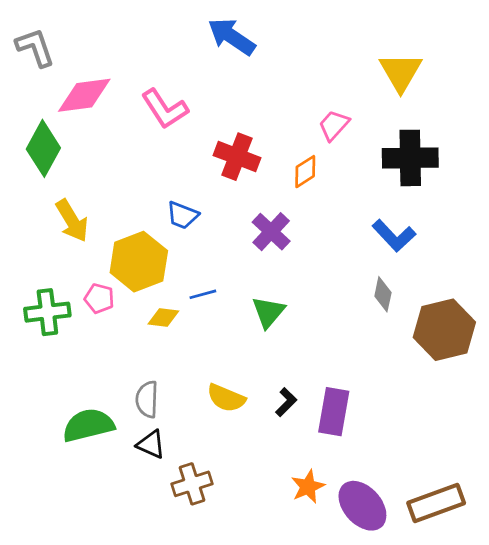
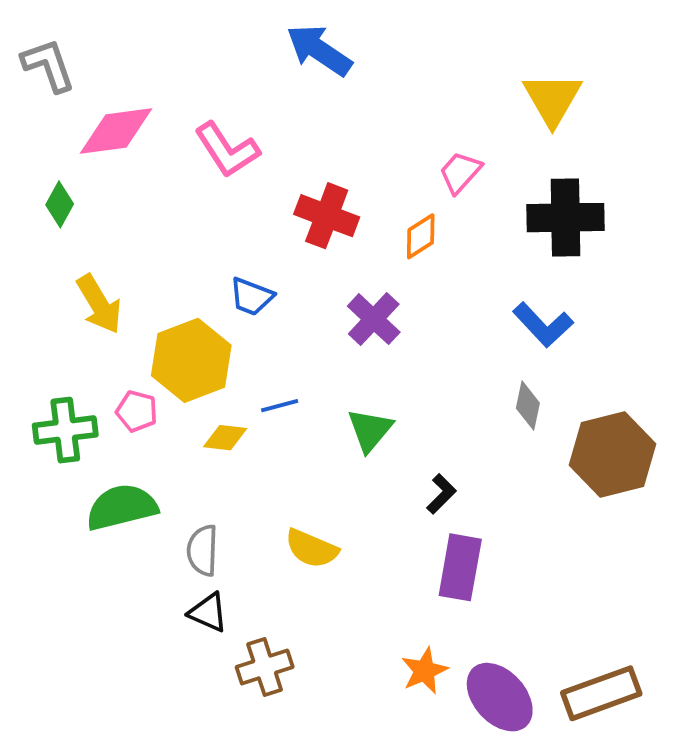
green diamond: (43, 148) -> (60, 204), size x0.6
black L-shape: (286, 402) -> (441, 494), moved
green semicircle: (88, 425) -> (122, 507), moved

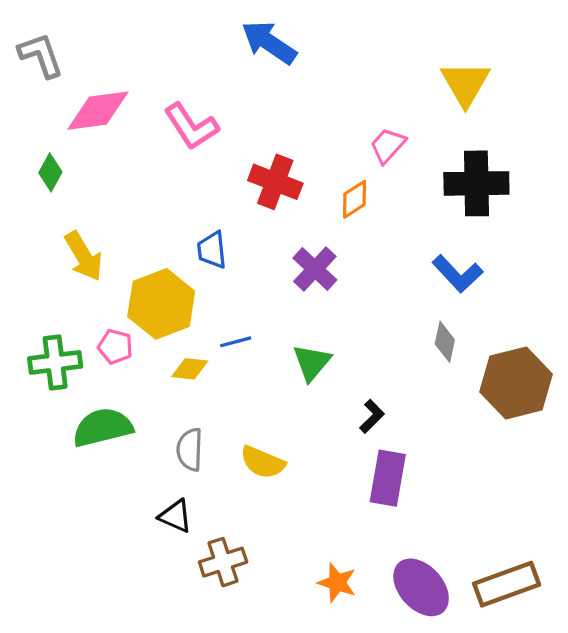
blue trapezoid: (251, 297) -> (212, 250), turned 63
gray semicircle: (203, 550) -> (190, 450), moved
orange star: (424, 671) -> (337, 583), moved, turned -30

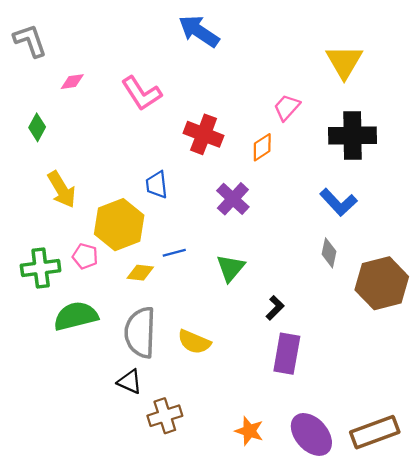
pink diamond: (98, 111) -> (72, 82), size x0.5
gray semicircle: (190, 450) -> (140, 332), size x1.6

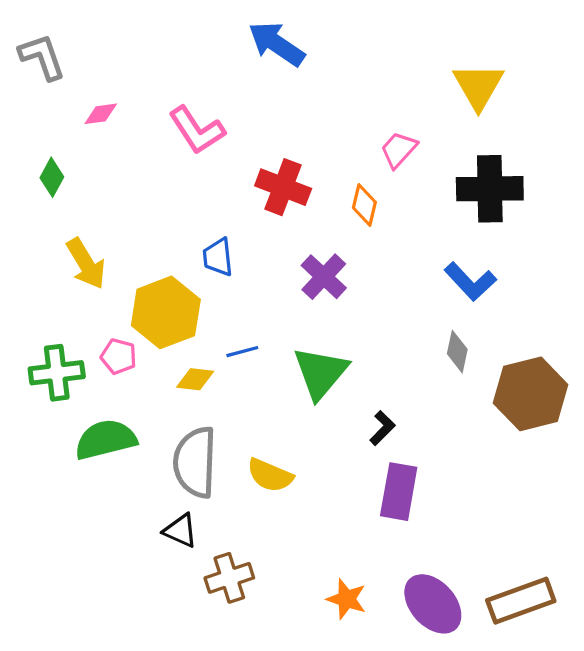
orange diamond: (262, 147) -> (364, 205), turned -44
green triangle: (231, 268) -> (320, 373), size x1.4

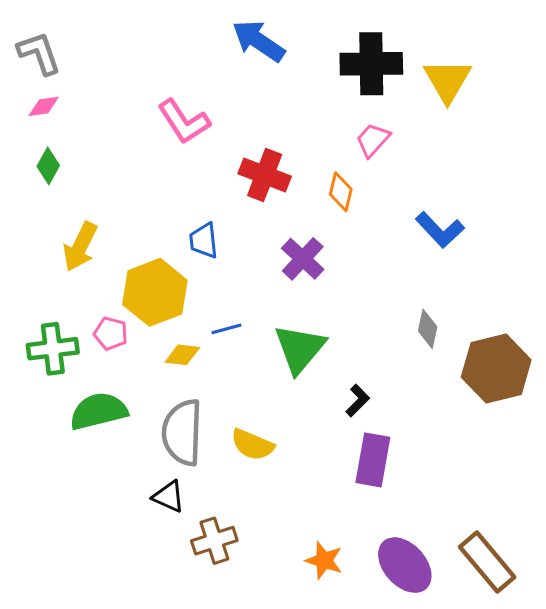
pink diamond: (101, 114) -> (44, 106), moved
black cross: (490, 189) -> (371, 64), moved
yellow arrow: (86, 264) -> (80, 247), turned 57
blue L-shape: (470, 282) -> (440, 230), moved
brown rectangle: (521, 601) -> (487, 562), turned 70

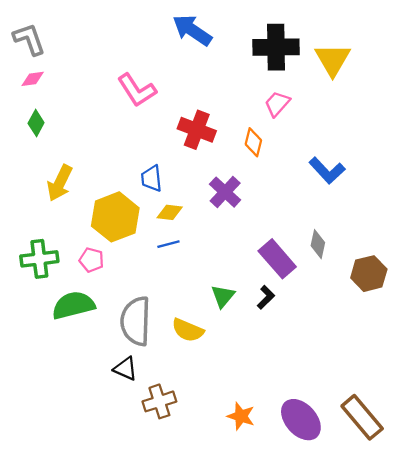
pink pentagon: (111, 333) -> (91, 260), moved
green triangle: (300, 349) -> (223, 296), moved, size x0.6
yellow diamond: (182, 355) -> (170, 212), moved
brown hexagon: (496, 368) -> (369, 274), size x0.7
purple rectangle: (373, 460) -> (277, 259), moved, turned -51

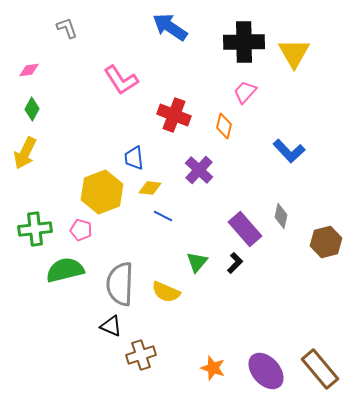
gray L-shape: (29, 39) -> (67, 28), moved, size x0.7
yellow arrow: (60, 183) -> (25, 153), moved
blue line: (168, 244) -> (163, 216), moved, turned 42

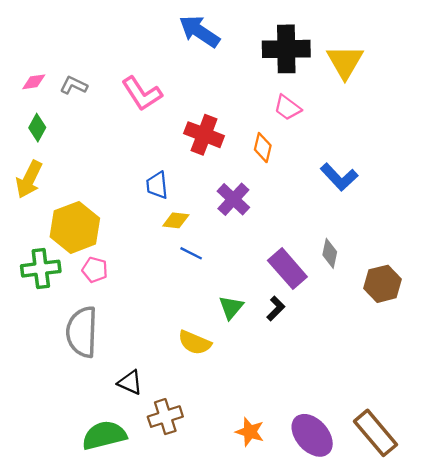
gray L-shape: (67, 28) -> (74, 85), moved, turned -45
pink trapezoid: (245, 92) -> (287, 108), turned -95
yellow hexagon: (102, 192) -> (75, 227), moved
green semicircle: (65, 270) -> (104, 435), moved
gray semicircle: (120, 284) -> (82, 332), moved

